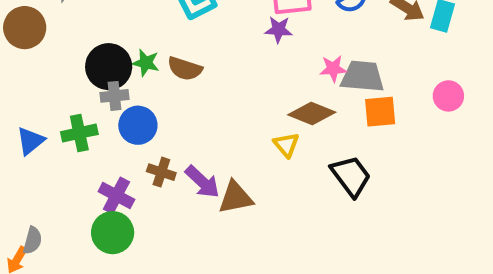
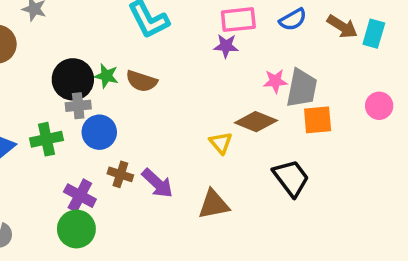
gray trapezoid: (362, 76) -> (302, 88), turned 96
yellow triangle: (286, 145) -> (221, 143), moved
brown triangle: (236, 197) -> (214, 204), moved

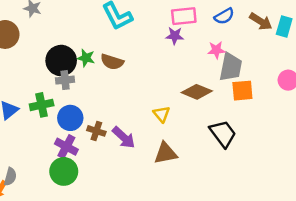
pink star: (275, 81) -> (216, 50), moved
blue circle: (99, 132) -> (70, 118), moved
yellow triangle: (221, 143) -> (162, 114), moved

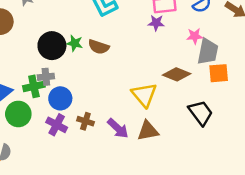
gray cross: (65, 80) -> (46, 77), moved
yellow triangle: (162, 114) -> (144, 95), size x1.6
brown cross: (96, 131) -> (85, 121), moved
purple arrow: (124, 137) -> (118, 128), moved
green circle: (64, 171) -> (18, 114), moved

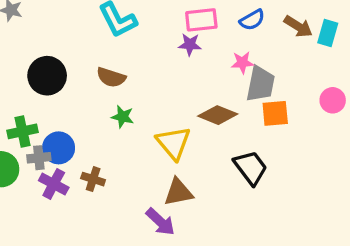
green star: (75, 43) -> (123, 117), moved
gray cross: (46, 77) -> (39, 158), moved
purple arrow: (118, 128) -> (160, 222), moved

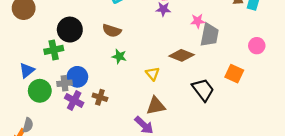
orange square: (275, 113) -> (234, 74), moved, turned 30
green cross: (22, 131) -> (54, 50), moved
yellow triangle: (173, 143) -> (153, 74), size x0.6

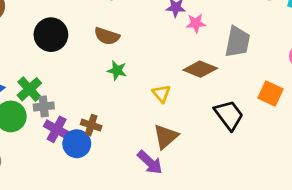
pink star: (198, 21) -> (196, 23), moved
green cross: (54, 50) -> (29, 89), moved, turned -30
blue circle: (77, 77) -> (77, 144), moved
brown triangle: (156, 106) -> (166, 137), turned -30

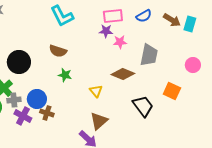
black circle: (51, 35) -> (19, 62), moved
blue circle: (77, 144) -> (37, 99), moved

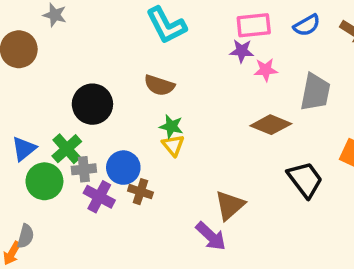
yellow triangle: (96, 91) -> (173, 145), moved

